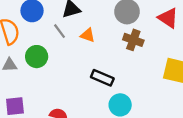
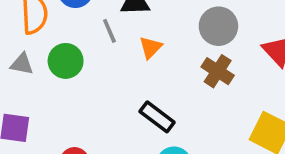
orange triangle: (88, 35) -> (150, 47), turned 42

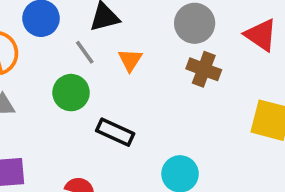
green circle: (66, 61) -> (71, 93), moved
black rectangle: (157, 117) -> (115, 132), moved

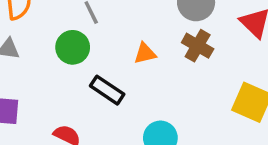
orange triangle: (130, 60) -> (145, 53), moved, turned 35

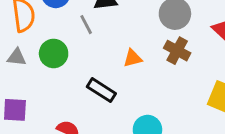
green circle: (73, 47) -> (54, 53), moved

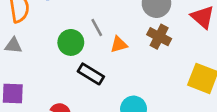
gray line: (86, 25) -> (97, 27), moved
green circle: (54, 53) -> (71, 42), moved

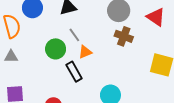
orange triangle: (119, 44) -> (85, 52), moved
black rectangle: (91, 74) -> (74, 72), turned 36

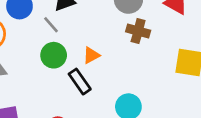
gray line: (74, 35) -> (51, 25), moved

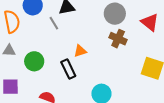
green circle: (54, 55) -> (34, 61), moved

